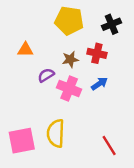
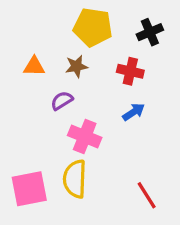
brown star: (70, 59) -> (76, 66), moved
pink cross: (69, 88) -> (85, 136), moved

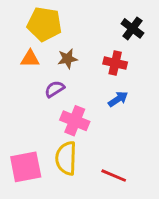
yellow pentagon: (93, 27) -> (44, 24), moved
black cross: (150, 32) -> (132, 28), turned -30
red line: (147, 195) -> (114, 176), moved, turned -35

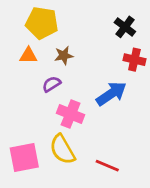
red cross: (115, 63) -> (134, 60), moved
blue arrow: (118, 99) -> (111, 94), size x1.6
yellow semicircle: (66, 158) -> (62, 149), turned -32

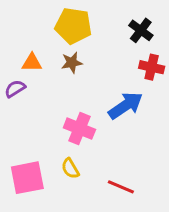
yellow pentagon: (42, 23) -> (73, 26), moved
purple semicircle: (51, 84) -> (15, 89), moved
yellow semicircle: (62, 149) -> (70, 168), size x0.6

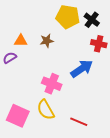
yellow pentagon: (73, 26) -> (68, 17), moved
yellow semicircle: (70, 168) -> (46, 110), size x1.5
pink square: (27, 178) -> (18, 116), turned 35

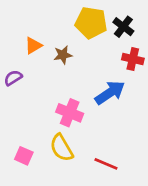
orange triangle: (21, 41) -> (33, 46), moved, turned -32
pink square: (18, 116) -> (24, 156), size x0.6

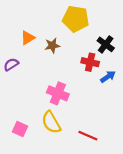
black cross: (123, 27) -> (106, 44), moved
red cross: (133, 59) -> (90, 62), moved
blue arrow: (110, 93) -> (108, 77), moved, size x0.6

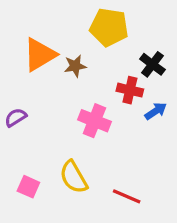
orange triangle: (28, 38) -> (40, 55), size x1.6
purple semicircle: (11, 64) -> (16, 117), moved
pink cross: (58, 93) -> (94, 121), moved

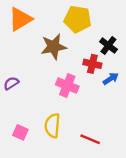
orange triangle: (40, 55) -> (20, 19), moved
brown star: (75, 66) -> (54, 47), size x1.6
yellow semicircle: (74, 177) -> (52, 126), turned 35

